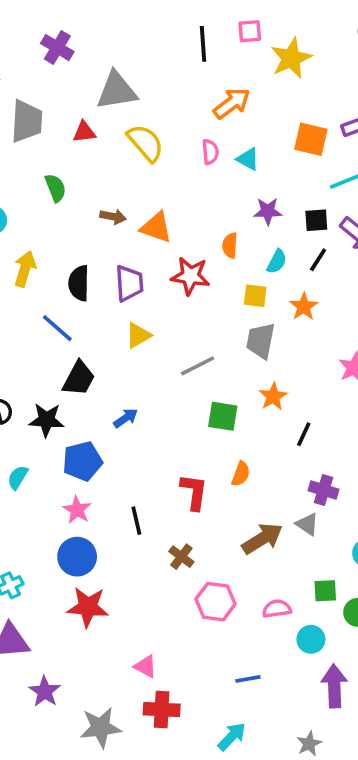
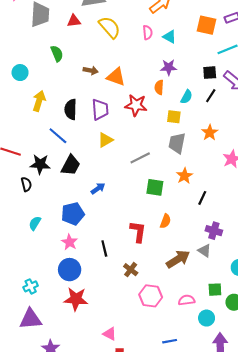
purple star: (268, 211) -> (169, 67), moved
orange star: (304, 307) -> (210, 133), moved
black star: (46, 420) -> (40, 164), moved

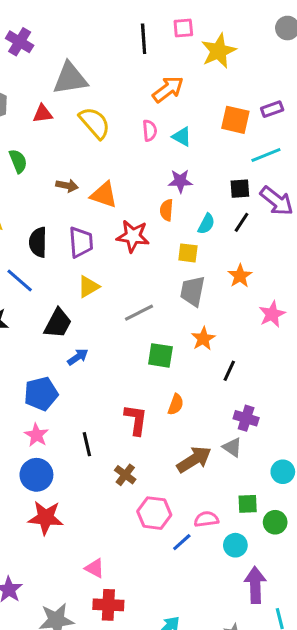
black trapezoid: (71, 165) -> (58, 323), moved
blue line: (170, 341) -> (182, 542), moved, turned -32

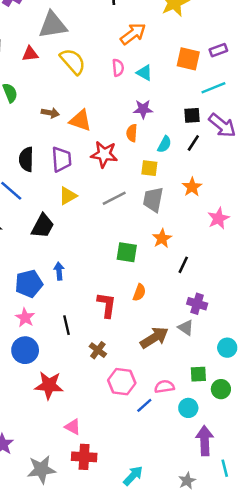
gray line: (139, 313) -> (114, 198), moved
blue arrow: (78, 357) -> (59, 271), moved, turned -60
red star: (46, 518) -> (49, 385), moved

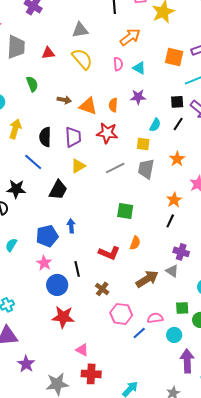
gray triangle: (53, 25) -> (80, 30), moved, size x0.7
orange semicircle: (132, 133) -> (113, 105), moved
orange star: (162, 238) -> (174, 200), moved
red L-shape: (107, 305) -> (109, 253), turned 105
blue circle: (25, 350) -> (57, 285), moved

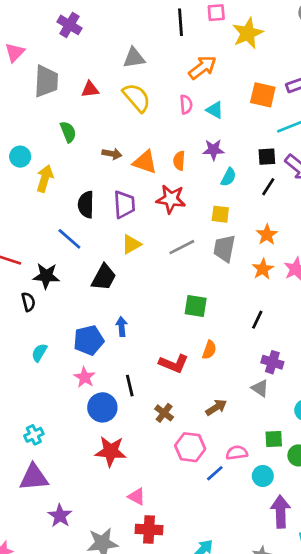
cyan semicircle: (155, 125) -> (229, 177), moved
yellow arrow: (15, 129) -> (45, 179), moved
orange star: (174, 200) -> (263, 269), moved
brown arrow: (147, 279) -> (216, 407), moved, size x0.7

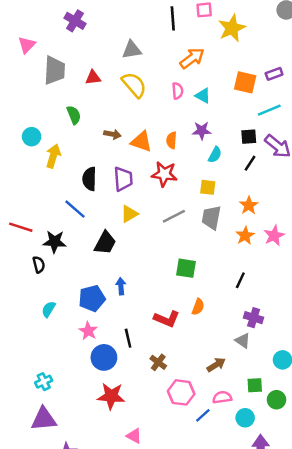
brown arrow: (216, 407) -> (216, 365), moved

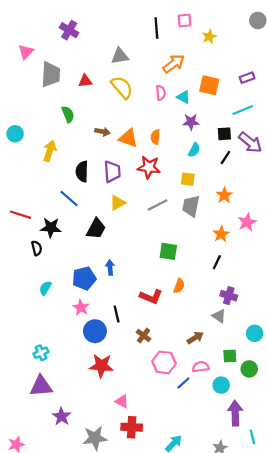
yellow star: (232, 28) -> (209, 37), size x0.6
orange square: (245, 82) -> (209, 85), moved
purple star: (202, 131) -> (191, 122), moved
cyan circle: (32, 137) -> (15, 134), moved
orange star: (245, 236) -> (221, 234), moved

